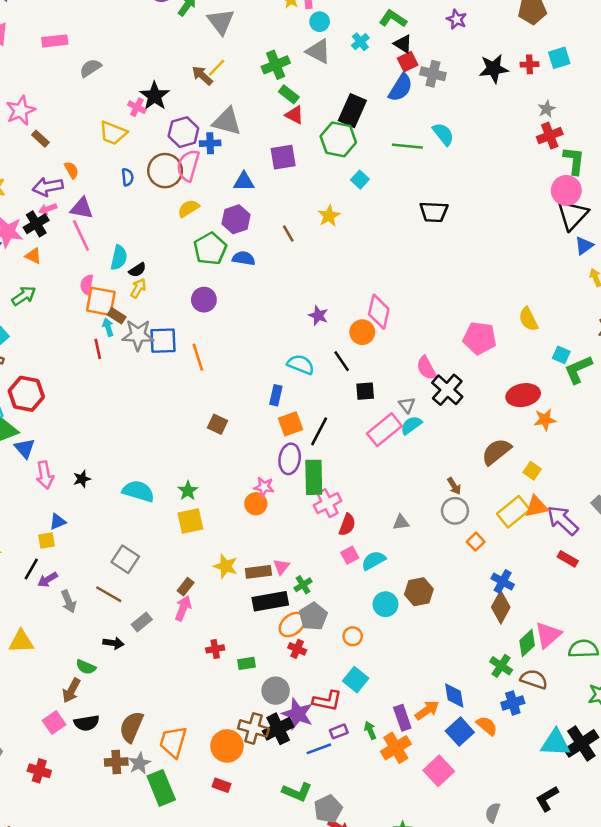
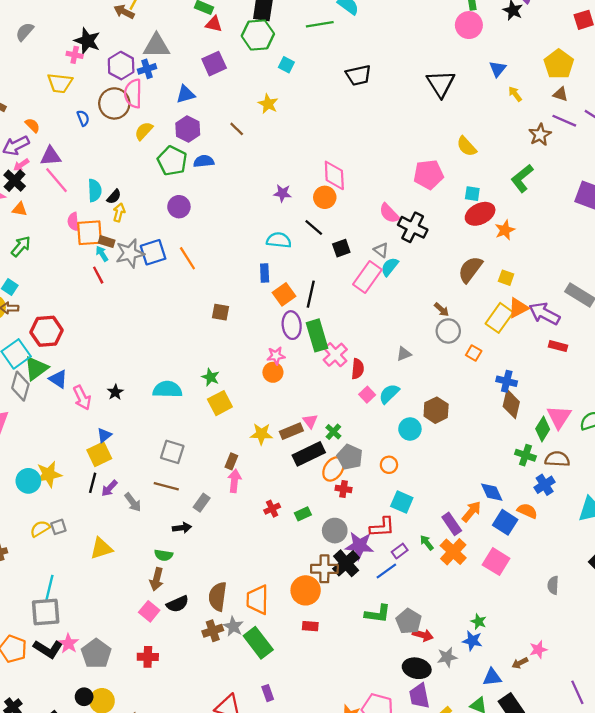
black triangle: (572, 215) -> (441, 84), moved
cyan square: (561, 355) -> (472, 194), moved
yellow square: (47, 540) -> (99, 454), size x1.5

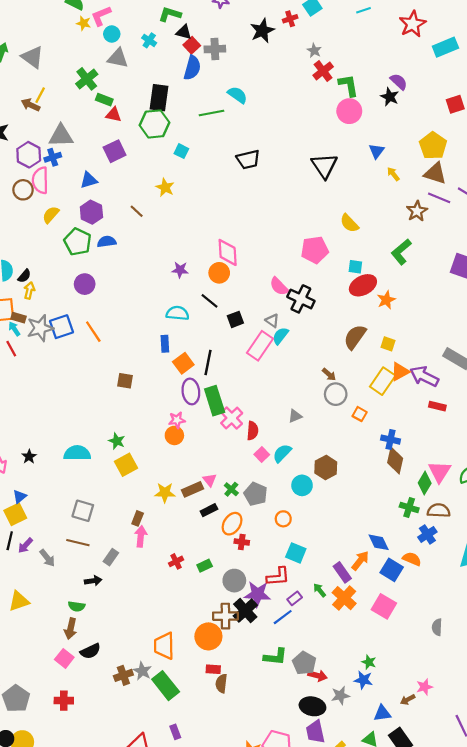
brown triangle: (561, 94) -> (435, 173), size x1.6
brown circle: (114, 103) -> (23, 190), size x0.7
black rectangle: (309, 454) -> (209, 510), size x0.6
gray pentagon: (350, 457) -> (256, 494), moved
brown semicircle: (218, 597) -> (221, 683), moved, size x0.7

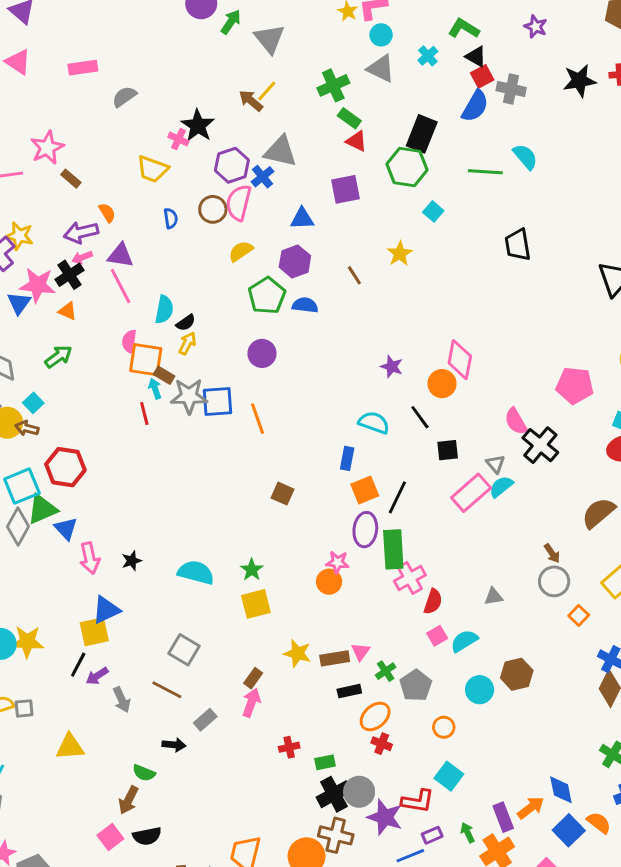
blue cross: (53, 157) -> (263, 177), turned -35
black trapezoid: (248, 159) -> (518, 245), turned 80
blue triangle: (20, 496) -> (106, 610), size x1.5
black cross: (245, 611) -> (334, 794), moved

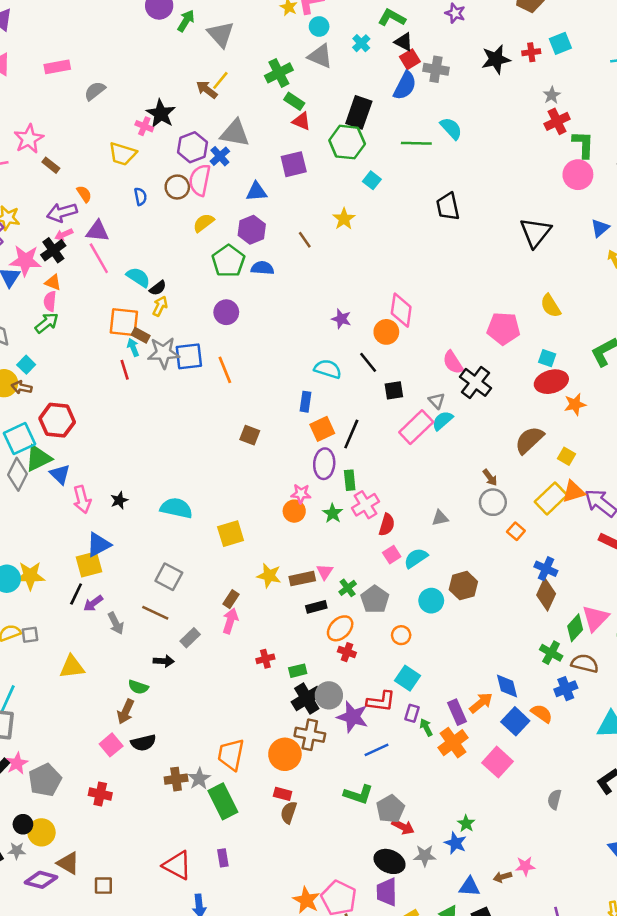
cyan semicircle: (164, 310) -> (138, 277), turned -65
pink semicircle: (129, 341) -> (50, 301), moved
green rectangle: (393, 549) -> (350, 480), size x0.6
green star: (252, 570) -> (333, 513), moved
purple rectangle: (432, 835) -> (412, 713), moved, turned -48

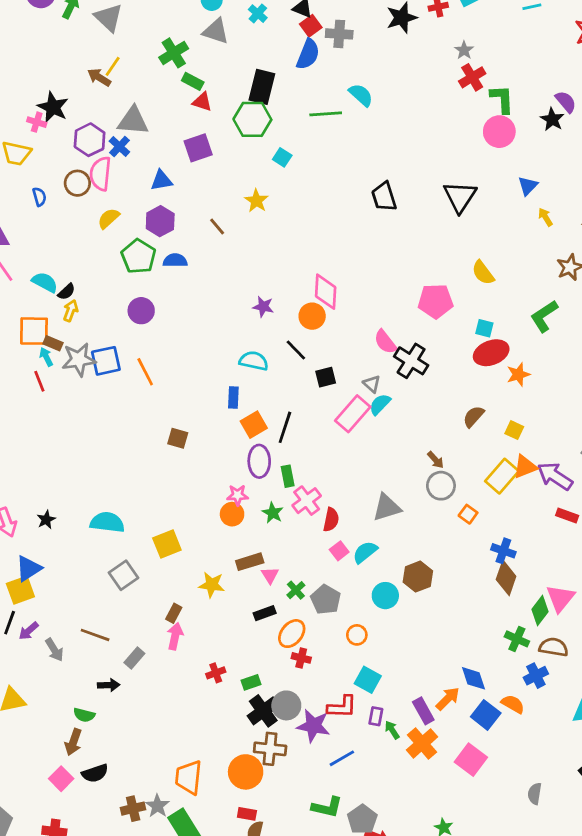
black trapezoid: (448, 206) -> (384, 197), moved
brown semicircle: (529, 440) -> (474, 416), size x0.7
gray triangle: (440, 518) -> (387, 507), size x1.6
gray square: (169, 577) -> (124, 575), moved, turned 32
brown rectangle: (302, 579) -> (250, 562), moved

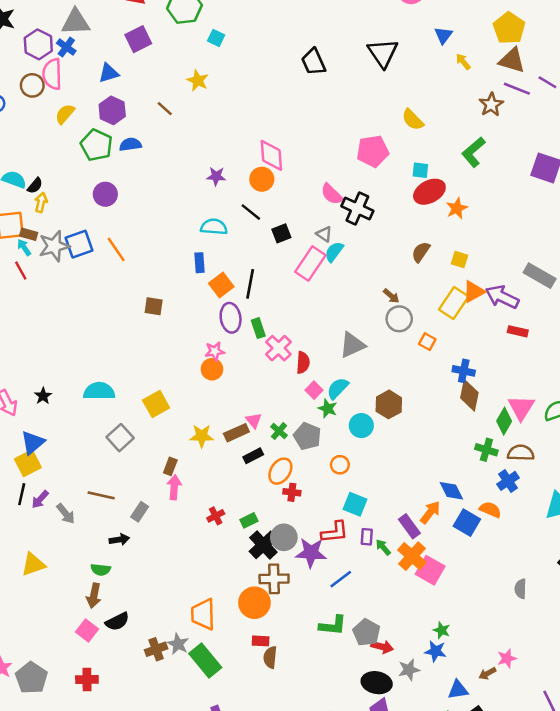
green star: (273, 513) -> (328, 408), moved
brown rectangle: (250, 562) -> (236, 433), moved
pink square: (471, 760) -> (430, 570), moved

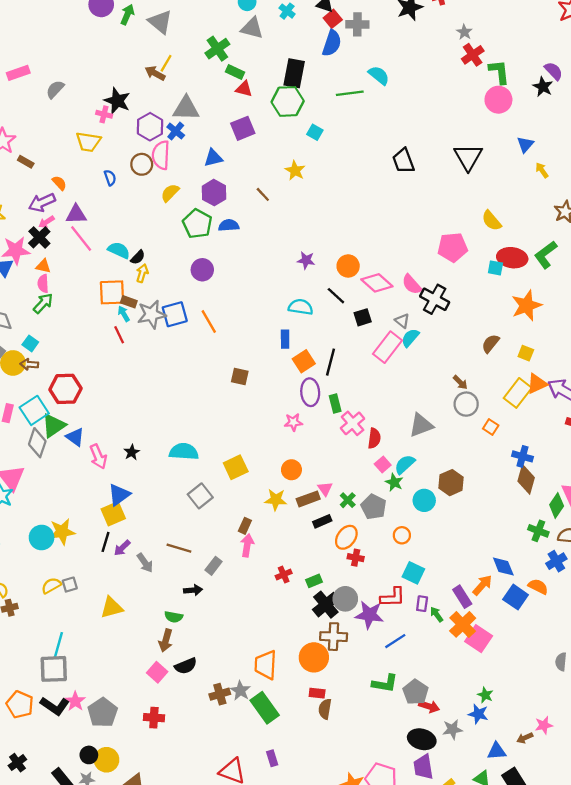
pink diamond: (271, 155) -> (377, 283), moved, turned -48
red ellipse: (429, 192) -> (512, 258), moved, turned 32
orange star: (457, 208) -> (527, 306), size x1.5
orange circle: (212, 369) -> (291, 470), moved

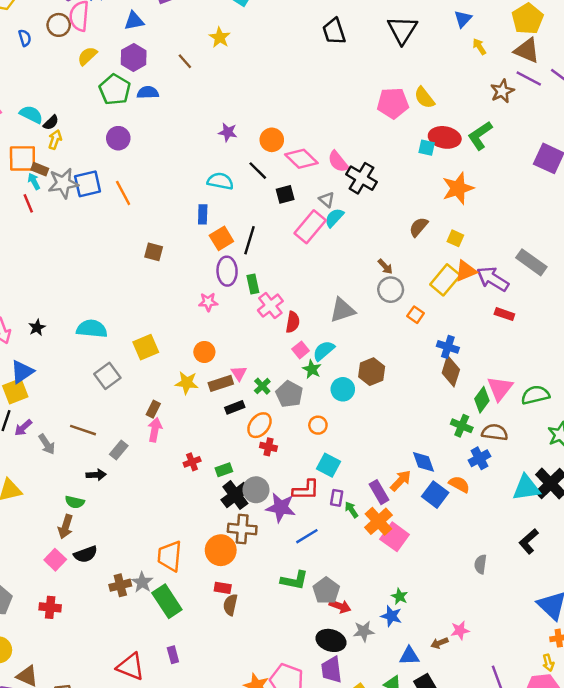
pink pentagon: (452, 247) -> (393, 103), moved

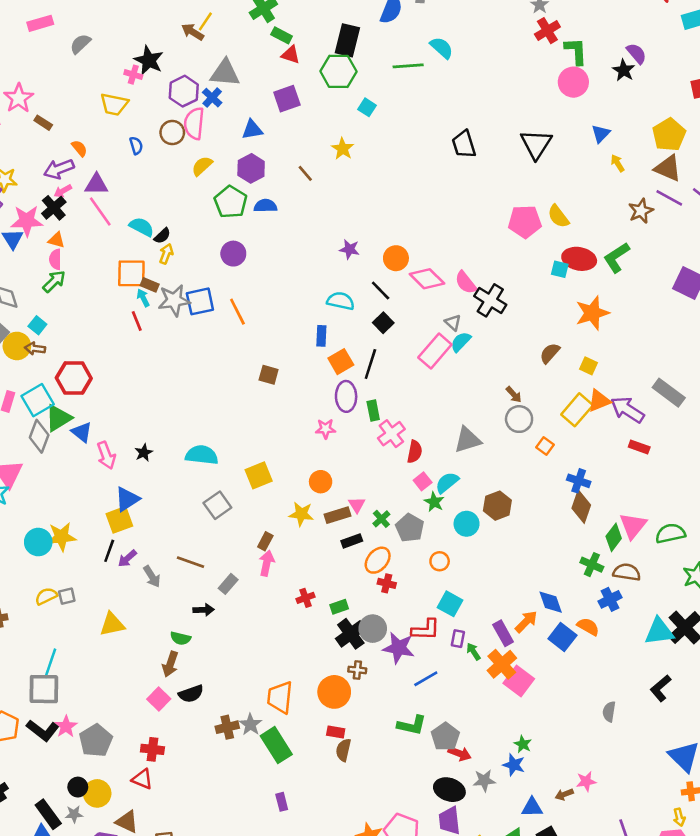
black square: (285, 194) -> (383, 323), moved, turned -30
brown cross: (242, 529) -> (357, 670), size x0.6
red triangle: (131, 667) -> (142, 779), moved, size x0.7

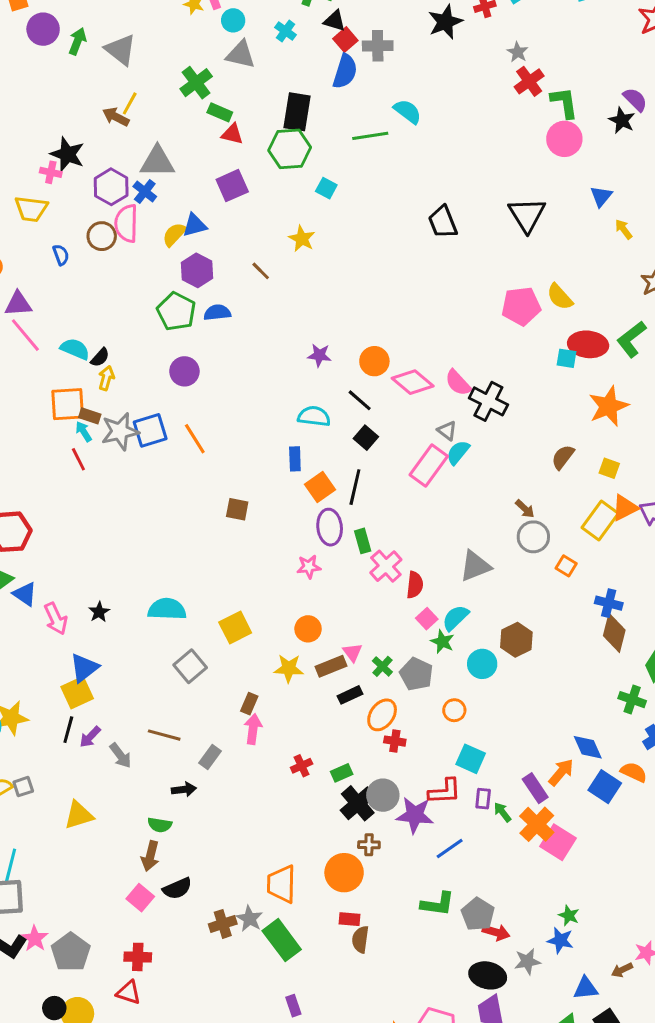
yellow semicircle: (202, 166) -> (174, 234), moved

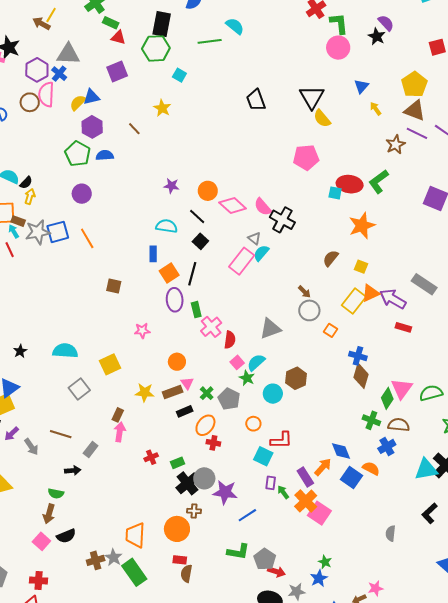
yellow semicircle: (560, 297) -> (322, 119), moved
pink star: (309, 567) -> (142, 331), moved
orange circle: (308, 629) -> (177, 362), moved
red L-shape: (445, 791) -> (281, 440), moved
blue star: (560, 940) -> (319, 578), turned 30

